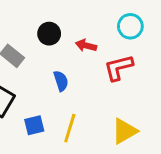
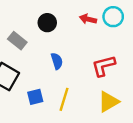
red arrow: (86, 45) -> (88, 19), moved
red L-shape: (119, 68) -> (104, 66), moved

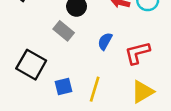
gray rectangle: (17, 41) -> (64, 31), moved
blue semicircle: (57, 61) -> (105, 41), moved, turned -133

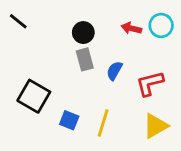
gray rectangle: (64, 31) -> (85, 59), moved, turned 36
blue square: (64, 87) -> (69, 120), turned 36

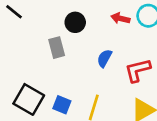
gray rectangle: (85, 59) -> (57, 48), moved
black square: (34, 96) -> (29, 99), moved

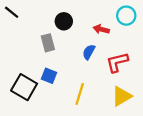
red arrow: (120, 18) -> (101, 29), moved
blue square: (62, 105) -> (49, 76), moved

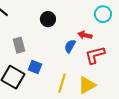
red arrow: (101, 29) -> (85, 35), moved
gray rectangle: (48, 43) -> (19, 45), moved
yellow triangle: (122, 96) -> (87, 85), moved

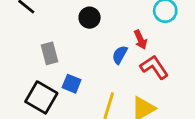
red arrow: (85, 35) -> (140, 40), turned -128
red L-shape: (95, 55) -> (154, 67), turned 70

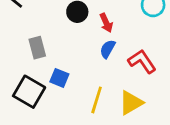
red arrow: (140, 40) -> (106, 23), moved

